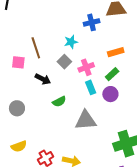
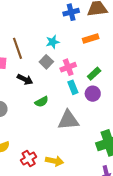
blue cross: (92, 22) -> (71, 12), moved
orange rectangle: (116, 52) -> (91, 39), moved

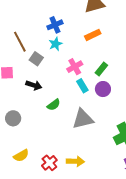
blue cross: (71, 12) -> (55, 25), moved
brown line: (18, 48) -> (20, 42), moved
gray square: (46, 62) -> (36, 59), moved

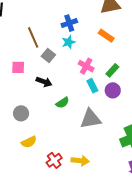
orange rectangle: (93, 35) -> (106, 36), turned 56
pink cross: (75, 67) -> (86, 66), turned -35
yellow semicircle: (21, 156) -> (29, 142), moved

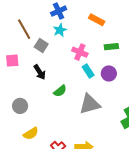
green rectangle: (112, 70) -> (111, 47), moved, turned 48
black arrow: (44, 82) -> (40, 72), turned 42

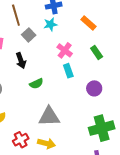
green rectangle: (111, 47) -> (97, 53), turned 48
purple circle: (109, 73) -> (94, 88), moved
gray triangle: (90, 104) -> (49, 117), moved

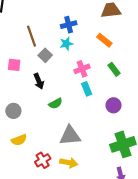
pink cross: (65, 50) -> (82, 69), turned 35

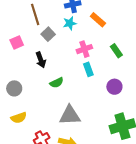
orange rectangle: (104, 40) -> (98, 20), moved
pink square: (14, 65) -> (17, 43), turned -32

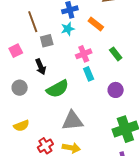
gray square: (48, 34) -> (47, 41), turned 32
green semicircle: (57, 83) -> (58, 89), size x1.6
gray circle: (14, 88) -> (20, 88), moved

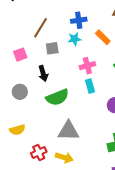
brown line: (33, 22) -> (41, 28), turned 45

